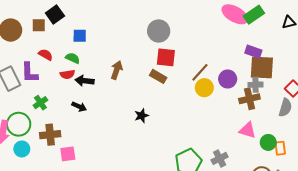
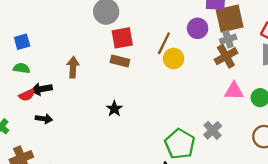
red semicircle: (67, 74) -> (27, 95), moved
purple circle: (228, 79) -> (198, 28), moved

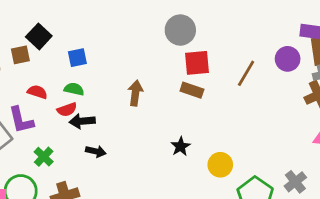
yellow circle: (174, 59) -> (220, 165), moved
black arrow: (42, 89) -> (82, 121), moved
red semicircle: (27, 95) -> (67, 110), moved

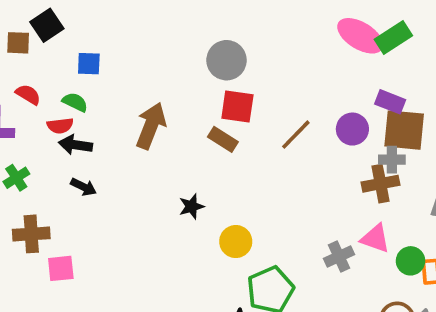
brown arrow: (135, 93) -> (151, 126), size x1.4
gray cross: (295, 182) -> (339, 257), moved

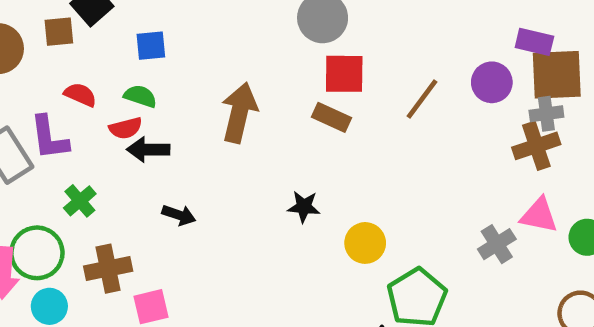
black arrow: (83, 187) -> (179, 215), moved
black star: (191, 206) -> (304, 207), turned 30

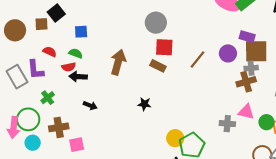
yellow circle: (365, 243) -> (175, 138), moved
gray cross: (497, 244) -> (227, 124), turned 35

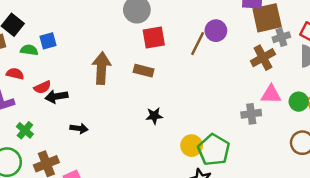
green semicircle: (76, 53) -> (29, 50), moved
purple circle: (228, 53) -> (216, 31), moved
brown rectangle: (158, 66) -> (144, 71), moved
gray cross: (251, 68) -> (281, 37), moved
black star: (144, 104) -> (154, 116), moved

